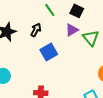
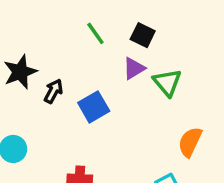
black arrow: (36, 30) -> (53, 91), moved

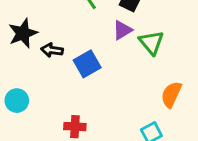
black arrow: (53, 91) -> (52, 50), turned -110

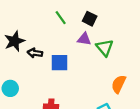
purple triangle: (122, 30) -> (84, 39), turned 40
blue square: (87, 64) -> (60, 63), turned 30

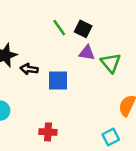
black square: (90, 19) -> (83, 29), moved

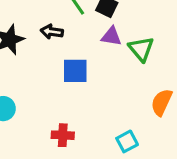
black arrow: (29, 69) -> (52, 32), moved
cyan square: (111, 137) -> (127, 141), moved

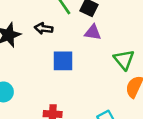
green triangle: (141, 49) -> (124, 60), moved

